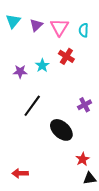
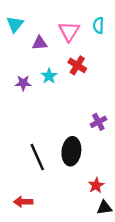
purple triangle: (36, 25) -> (40, 43), moved, turned 40
cyan semicircle: (84, 30) -> (98, 25), moved
black line: (32, 106) -> (37, 157), moved, turned -60
black ellipse: (61, 130) -> (71, 151), turned 55

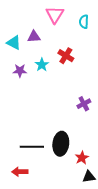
cyan triangle: (15, 24) -> (14, 43), moved, turned -42
pink triangle: (69, 31) -> (55, 15), moved
black ellipse: (71, 151) -> (61, 144), moved
black line: (37, 157) -> (32, 147), moved, turned -65

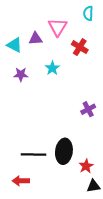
pink triangle: (55, 15) -> (58, 27), moved
cyan semicircle: (84, 22) -> (88, 13), moved
red cross: (66, 56) -> (80, 47), moved
cyan star: (42, 65) -> (52, 68), moved

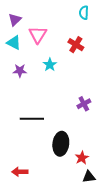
pink triangle: (58, 27) -> (38, 35), moved
purple triangle: (36, 39) -> (15, 20), moved, turned -40
black line: (33, 154) -> (32, 119), moved

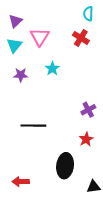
cyan triangle: (14, 43) -> (14, 45), turned 42
red cross: (76, 45) -> (81, 38), moved
black ellipse: (61, 144) -> (65, 166), moved
red star: (82, 158) -> (86, 139), moved

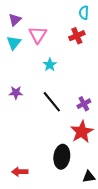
red cross: (81, 38) -> (77, 36), turned 35
purple star: (21, 75) -> (16, 93), moved
black line: (33, 126) -> (52, 102), moved, turned 50
red star: (86, 139) -> (82, 132), size x1.6

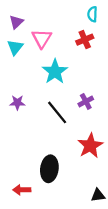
cyan star: (50, 65) -> (55, 72), size x1.6
purple cross: (84, 104) -> (86, 101), moved
black ellipse: (62, 157) -> (49, 169), moved

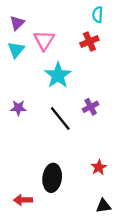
red star: (90, 146) -> (99, 167), moved, size x0.6

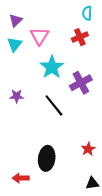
purple cross: (91, 107) -> (81, 83), moved, size x1.5

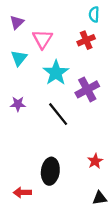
cyan triangle: (15, 44) -> (19, 58), moved

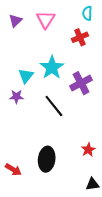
pink triangle: (42, 39) -> (46, 20), moved
cyan triangle: (19, 58) -> (26, 76), moved
red arrow: (22, 192) -> (13, 170), moved, turned -147

